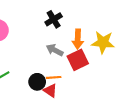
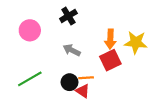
black cross: (54, 19) -> (68, 16), moved
gray arrow: (55, 50) -> (72, 50), moved

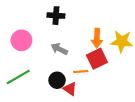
black cross: (68, 16) -> (56, 16), turned 35
pink circle: (30, 30) -> (21, 40), moved
orange line: (86, 78) -> (81, 72), moved

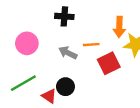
orange arrow: (97, 38) -> (119, 27), moved
orange line: (81, 72) -> (91, 45), moved
red triangle: (70, 89) -> (49, 96), moved

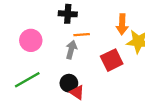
orange line: (91, 45) -> (82, 35), moved
gray arrow: (68, 53) -> (71, 50), turned 78
red triangle: (49, 96) -> (77, 92), moved

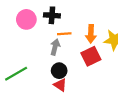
orange arrow: (122, 24) -> (91, 34), moved
pink circle: (31, 40) -> (26, 19), moved
black circle: (69, 83) -> (59, 71), moved

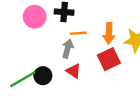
black circle: (59, 71) -> (43, 76), moved
red triangle: (60, 85) -> (74, 71), moved

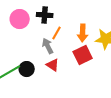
orange line: (78, 33) -> (57, 33), turned -56
gray arrow: (68, 49) -> (48, 46), turned -42

